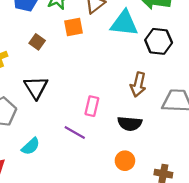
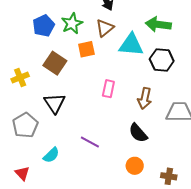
brown square: (37, 42) -> (55, 63), size x1.6
pink rectangle: (92, 106) -> (108, 89), moved
black semicircle: (130, 124) -> (138, 133), turned 45

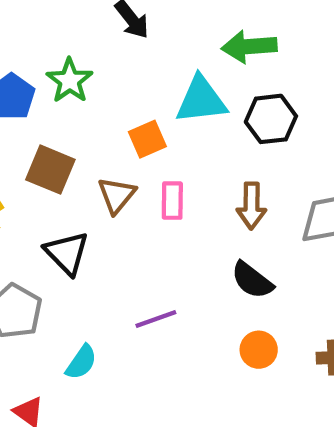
brown triangle: (105, 28) -> (117, 195), moved
orange square: (86, 49) -> (147, 139), moved
purple line: (90, 142) -> (156, 319), turned -36

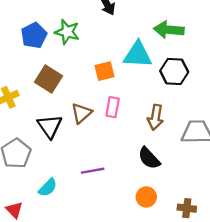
green star: (70, 81) -> (67, 32), turned -30
brown triangle: (117, 195) -> (81, 113), moved

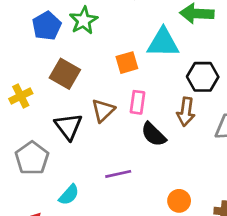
green star: (67, 32) -> (84, 20), turned 30
black hexagon: (174, 71) -> (203, 77), moved
black semicircle: (149, 158) -> (154, 134), moved

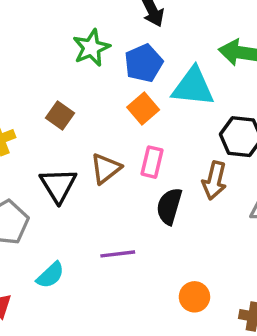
blue pentagon: (47, 26) -> (144, 63), moved
orange square: (127, 63) -> (143, 109), turned -30
brown square: (65, 74) -> (60, 115), size x0.7
black semicircle: (154, 134) -> (169, 206), turned 56

